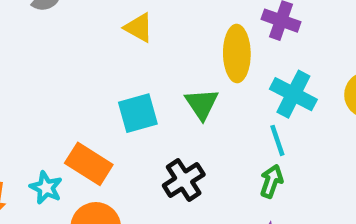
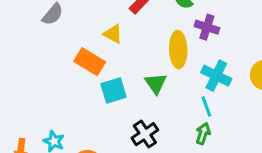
orange rectangle: (89, 164) -> (90, 62), moved

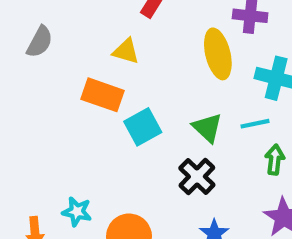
green triangle: (156, 83) -> (207, 128), moved
cyan line: (206, 106) -> (255, 124), moved, turned -70

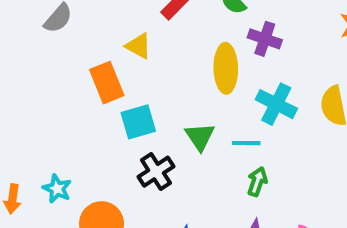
orange rectangle: (103, 95) -> (107, 83), turned 36
black cross: (197, 177) -> (156, 172), moved

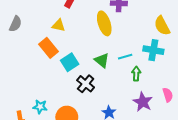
cyan cross: (276, 104) -> (153, 50), moved

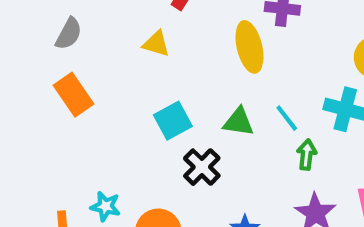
orange rectangle: (49, 48) -> (73, 95), moved
cyan line: (125, 57) -> (287, 118), turned 64
green triangle: (102, 60) -> (238, 122), turned -35

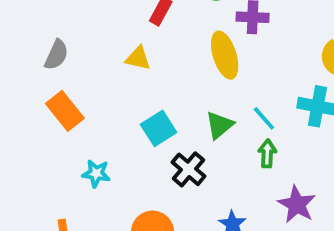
green triangle: (238, 122) -> (219, 125), turned -44
green arrow: (307, 155) -> (267, 153), moved
cyan star: (106, 206) -> (96, 173), moved

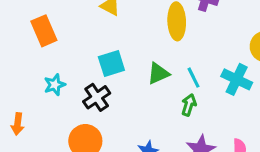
black cross: (189, 169) -> (97, 97), moved
cyan star: (96, 173) -> (55, 85), turned 30

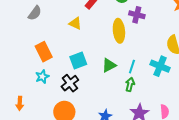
orange rectangle: (44, 31) -> (44, 52), moved
cyan line: (193, 78) -> (132, 67), turned 48

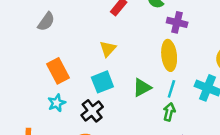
yellow triangle: (75, 23) -> (108, 49), moved, turned 48
yellow ellipse: (119, 31) -> (169, 55), moved

